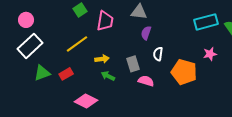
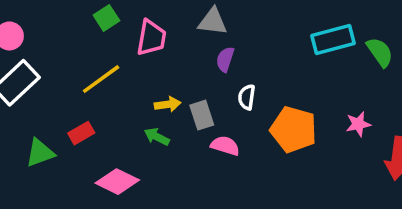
pink star: (210, 54) -> (358, 124), moved
yellow arrow: (102, 59) -> (168, 104), moved
green triangle: (42, 73) -> (40, 153), moved

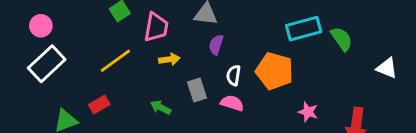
yellow arrow: (168, 104) -> (169, 59), moved
pink star: (358, 124) -> (308, 112), moved, turned 30
orange pentagon: (293, 129) -> (274, 71), moved
pink semicircle: (225, 146) -> (232, 103), moved

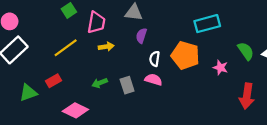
green semicircle: (342, 39) -> (246, 51), moved
gray rectangle: (197, 90) -> (127, 85), moved
green arrow: (161, 107) -> (100, 83), turned -48
pink star: (308, 112) -> (220, 68), moved

